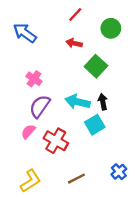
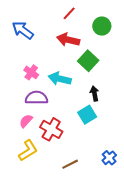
red arrow: (74, 43) -> (68, 40), size x1.5
cyan arrow: (78, 102) -> (60, 79), moved
purple semicircle: (40, 106) -> (36, 98), turned 55
yellow L-shape: (31, 181) -> (28, 150), moved

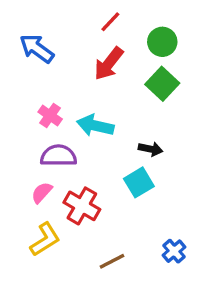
red arrow: (68, 40) -> (109, 64), turned -65
green square: (88, 61) -> (162, 84), moved
black arrow: (94, 94) -> (151, 149), turned 112

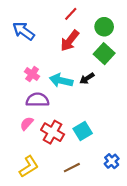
black arrow: (151, 149) -> (87, 78), moved, turned 136
cyan square: (139, 182) -> (83, 131), moved
yellow L-shape: (45, 239) -> (29, 167), moved

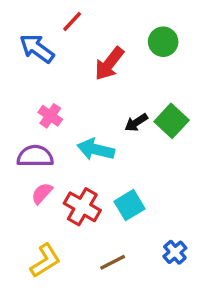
red line: (71, 14) -> (72, 22), moved
green square: (104, 54) -> (172, 121), moved
cyan arrow: (61, 81) -> (96, 150), moved
purple semicircle: (37, 100) -> (35, 156), moved

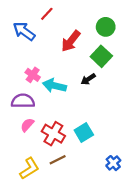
green square: (172, 121) -> (101, 56), moved
cyan arrow: (96, 150) -> (54, 86), moved
brown line: (113, 262) -> (58, 160), moved

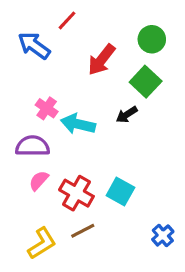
cyan square: (84, 133) -> (120, 192), turned -30

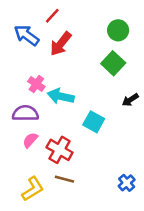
red arrow: (102, 60) -> (61, 44), moved
black arrow: (127, 115) -> (130, 100), moved
cyan square: (120, 192) -> (94, 122), moved
brown line: (83, 231) -> (64, 179), turned 42

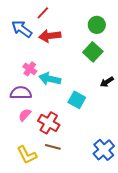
red arrow: (61, 44) -> (50, 36), turned 45
blue cross: (127, 183) -> (104, 150), size x1.5
yellow L-shape: (33, 189) -> (27, 155), turned 95

